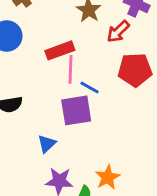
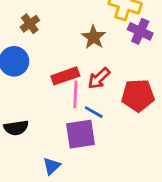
red arrow: (118, 31) -> (99, 78), moved

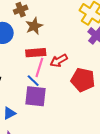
brown star: (94, 37) -> (34, 26), moved
blue line: (94, 112) -> (33, 81), moved

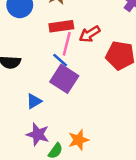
purple square: (36, 96) -> (64, 79), turned 30

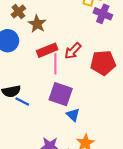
blue line: (60, 60) -> (22, 101), moved
blue triangle: (34, 101) -> (73, 115), moved, turned -32

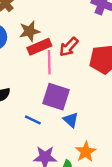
brown star: (37, 24) -> (30, 31), moved, turned 30
blue line: (22, 101) -> (33, 120), moved

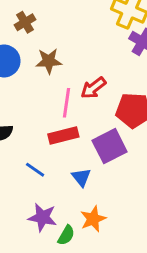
red rectangle: (39, 47) -> (63, 136), moved
purple square: (56, 97) -> (110, 146), moved, turned 36

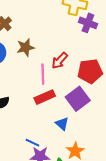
blue line: (35, 170) -> (32, 143), moved

